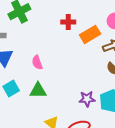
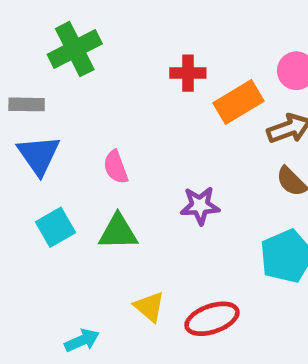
purple star: (87, 99) -> (200, 206), moved

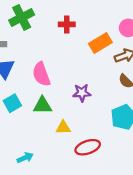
red cross: (188, 73) -> (67, 24), moved
pink semicircle: (116, 167) -> (41, 74), size x1.5
yellow triangle: (149, 307) -> (63, 128), moved, turned -42

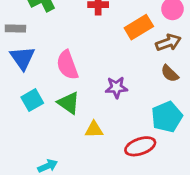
green triangle: (42, 106) -> (69, 103), turned 36
red ellipse: (88, 147) -> (140, 146), moved

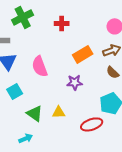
orange rectangle: (139, 27) -> (83, 54), moved
green triangle: (69, 103) -> (35, 113), moved

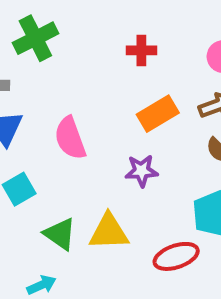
red cross: (62, 23) -> (141, 50), moved
yellow triangle: (59, 112) -> (109, 232), size x1.5

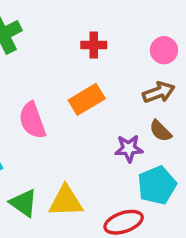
orange rectangle: (158, 114) -> (87, 99), moved
purple star: (141, 171) -> (129, 148), moved

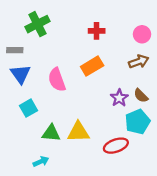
brown semicircle: (160, 131) -> (141, 96), moved
purple star: (129, 148) -> (119, 98), turned -30
green triangle: (24, 203) -> (51, 133), turned -30

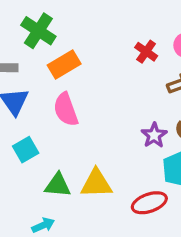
green cross: (37, 24) -> (38, 31), turned -30
red cross: (97, 31) -> (146, 52), moved, turned 35
orange rectangle: (92, 66) -> (64, 65), moved

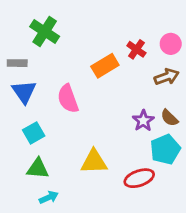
orange rectangle: (64, 65) -> (105, 66), moved
green triangle: (58, 185) -> (38, 169), moved

